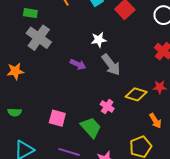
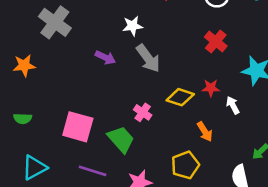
pink square: (57, 118) -> (78, 127), size x1.4

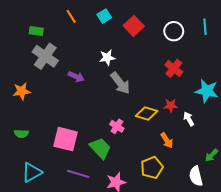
purple arrow: (105, 58) -> (76, 77), moved

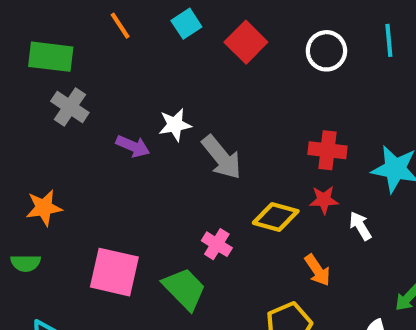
green rectangle: (36, 31) -> (51, 57), size x1.5
gray cross: (45, 56) -> (70, 107), size x0.7
white star: (107, 58) -> (175, 125), moved
red cross: (174, 68) -> (327, 150), moved, turned -30
orange star: (22, 91) -> (44, 208), moved

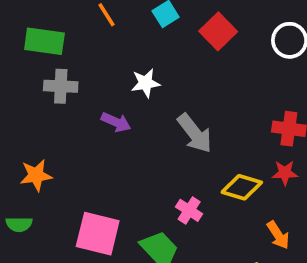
gray cross: (70, 107) -> (61, 86), turned -32
white star: (175, 125) -> (146, 83), moved

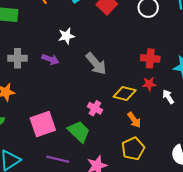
gray cross: (61, 86) -> (17, 58), moved
pink square: (98, 234) -> (43, 124), turned -30
orange arrow: (278, 235) -> (134, 120), moved

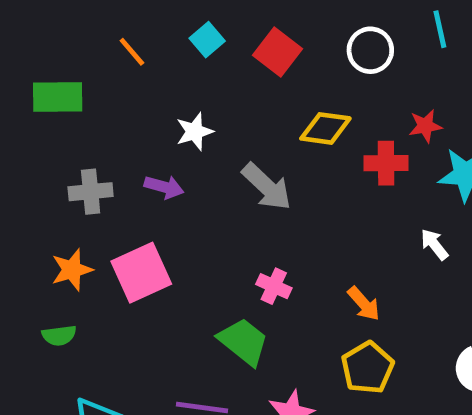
red star: (149, 84) -> (425, 126), moved
yellow diamond: (125, 93) -> (325, 128), moved
pink square: (43, 124) -> (141, 273), moved

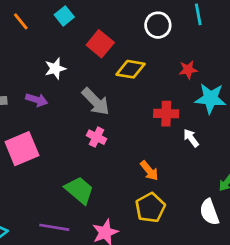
red square: (278, 52) -> (100, 44), moved
red cross: (386, 163) -> (166, 114), moved
pink cross: (274, 286) -> (97, 137), moved

